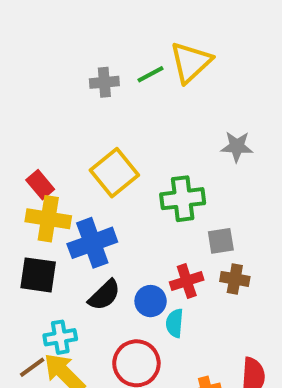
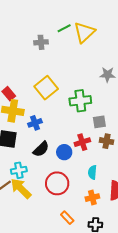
green line: (151, 74) -> (64, 28), moved
blue cross: (92, 243) -> (35, 123), size x0.6
cyan semicircle: (175, 323) -> (92, 172), moved

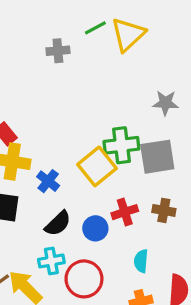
yellow square: (46, 88) -> (97, 166), moved
gray square: (99, 122) -> (157, 157), moved, size x1.6
blue cross: (35, 123) -> (48, 181), turned -32
cyan cross: (19, 170) -> (51, 261), moved

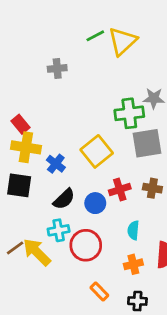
gray cross: (58, 51) -> (57, 68), moved
green cross: (121, 145) -> (129, 113), moved

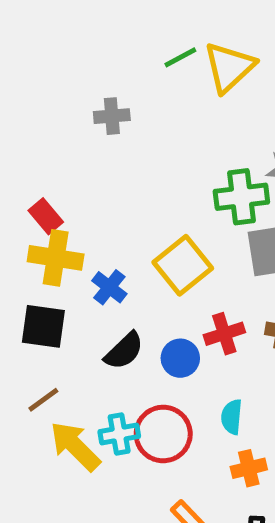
cyan cross: (59, 230) -> (119, 434), moved
cyan semicircle: (133, 230) -> (232, 417), moved
brown line: (15, 248) -> (43, 400), moved

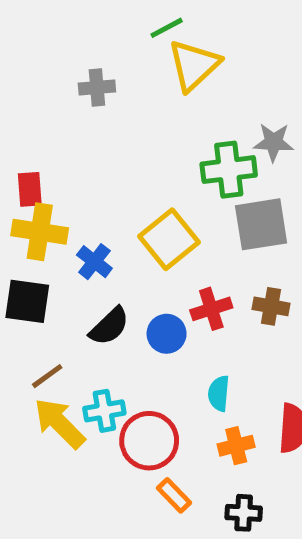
yellow triangle: (229, 67) -> (194, 65), moved
red rectangle: (46, 216) -> (30, 189), turned 36
brown line: (43, 400) -> (47, 376), moved
red circle: (163, 434) -> (149, 441), moved

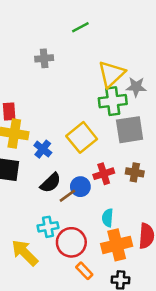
yellow triangle: (194, 65) -> (111, 74), moved
brown line: (47, 376) -> (67, 196), moved
yellow arrow: (60, 423) -> (25, 253), moved
orange cross: (236, 446) -> (117, 245), size x1.6

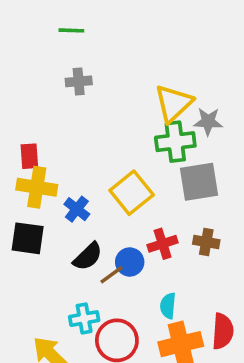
green line: (80, 27) -> (71, 30), moved, turned 30

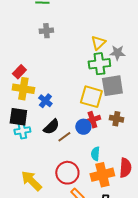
yellow triangle: (173, 103) -> (98, 43), size x0.7
red rectangle: (29, 156) -> (19, 72), turned 48
yellow square: (132, 193) -> (91, 97), moved, turned -35
blue circle: (130, 262) -> (83, 127), moved
cyan cross: (84, 319) -> (22, 131), moved

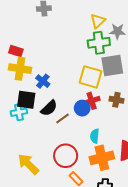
red rectangle: (19, 72) -> (16, 51), turned 64
black square: (18, 117) -> (26, 100), moved

